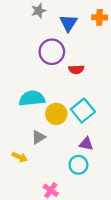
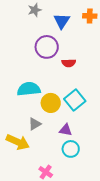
purple triangle: (86, 144) -> (66, 130), moved
yellow arrow: (20, 157) -> (18, 142), size x1.6

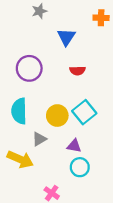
blue triangle: (62, 21) -> (66, 37), moved
purple circle: (47, 47) -> (29, 68), moved
cyan semicircle: (29, 89) -> (19, 111), moved, turned -85

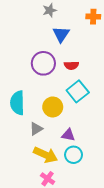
gray star: (39, 11) -> (50, 10), moved
purple circle: (29, 68) -> (43, 63), moved
cyan square: (84, 112) -> (78, 91), moved
yellow arrow: (20, 159) -> (45, 155), moved

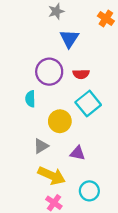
orange cross: (93, 17) -> (106, 18), turned 32
cyan semicircle: (17, 103) -> (30, 99), moved, size x0.6
cyan circle: (74, 155) -> (89, 191), moved

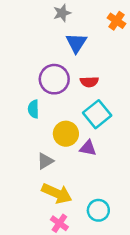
purple triangle: (78, 153) -> (88, 148), moved

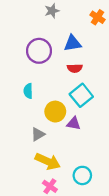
blue triangle: (76, 43) -> (73, 43), moved, turned 48
purple circle: (54, 79) -> (39, 51), moved

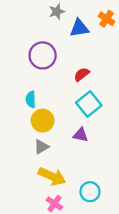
blue triangle: (73, 43) -> (79, 28), moved
red semicircle: (75, 68) -> (82, 74), turned 144
yellow circle: (55, 112) -> (43, 121), moved

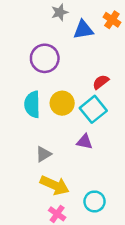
red semicircle: (82, 74) -> (101, 82), moved
cyan semicircle: (31, 99) -> (32, 104), size x1.5
yellow circle: (43, 121) -> (62, 103), moved

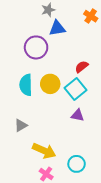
blue triangle: (83, 30) -> (57, 28), moved
purple triangle: (85, 142) -> (78, 115), moved
gray triangle: (43, 154) -> (21, 125), moved

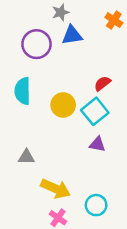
purple circle: (36, 47) -> (37, 44), moved
cyan semicircle: (26, 85) -> (23, 91), moved
gray triangle: (21, 125) -> (26, 157), turned 32

